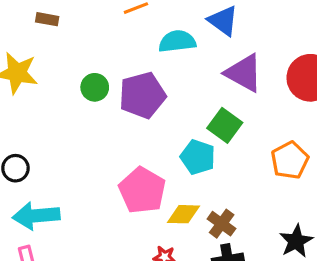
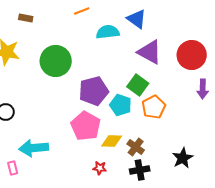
green circle: (95, 87) -> (56, 61), size x1.8
purple pentagon: (142, 95) -> (94, 91), moved
orange pentagon: (290, 160) -> (154, 107), moved
cyan arrow: (36, 216) -> (34, 148), moved

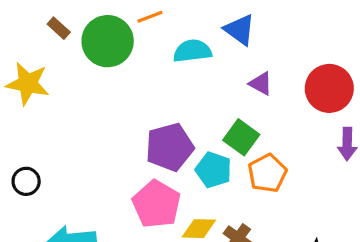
brown rectangle: (26, 18) -> (59, 28), turned 32
purple triangle: (150, 52) -> (261, 84), size x0.6
green circle: (56, 61) -> (108, 41), moved

